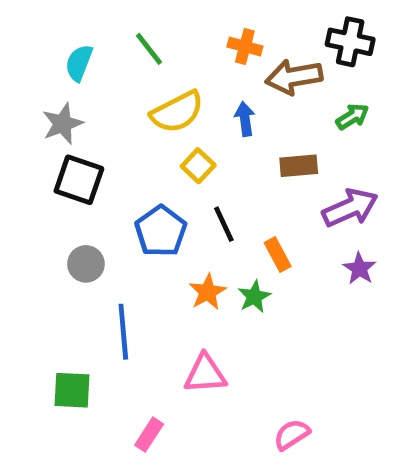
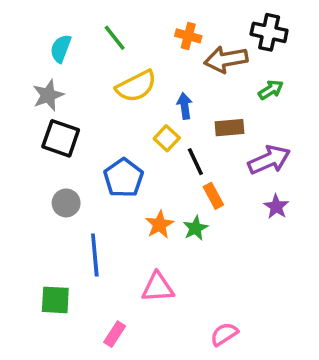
blue arrow: (245, 119) -> (185, 106), moved
yellow square: (198, 166) -> (167, 138), moved
black line: (224, 224) -> (195, 162), moved

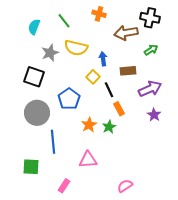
orange cross: (188, 36) -> (99, 14), moved
yellow semicircle: (136, 86) -> (76, 48), turned 40
gray star: (48, 95) -> (50, 53), moved
gray circle: (66, 203) -> (37, 113), size x1.6

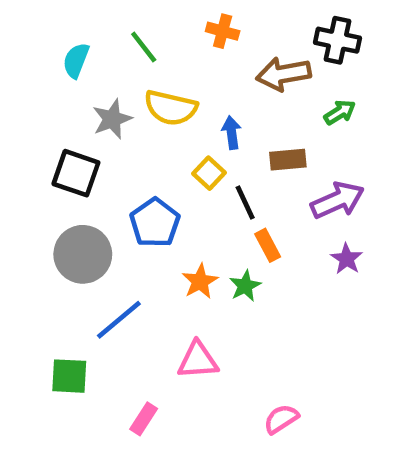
blue line: (53, 142) -> (119, 320), turned 55

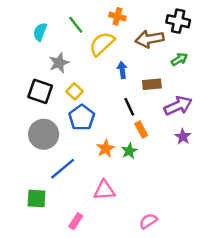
yellow semicircle: (171, 108) -> (102, 44), moved, turned 124
yellow square: (209, 173) -> (75, 91), moved

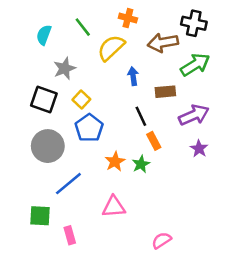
green arrow: (179, 59) -> (195, 65), size x1.6
pink rectangle: (76, 221) -> (70, 235), moved, turned -49

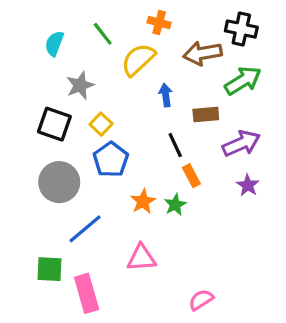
pink rectangle: (70, 235) -> (87, 293), size x1.6

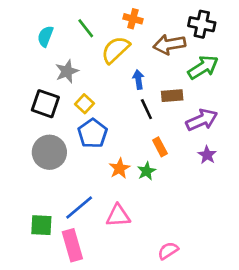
black line: (175, 145) -> (146, 109), moved
blue line: (85, 229) -> (79, 208), moved

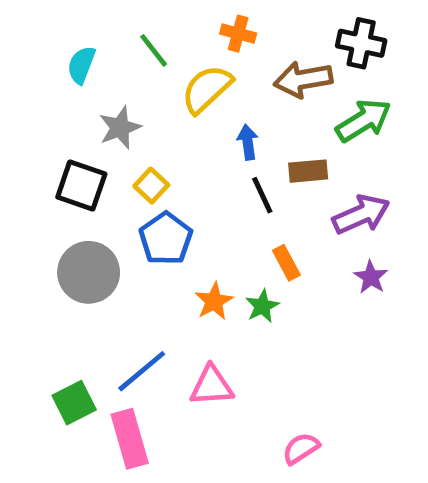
green square: (41, 225) -> (74, 403), turned -30

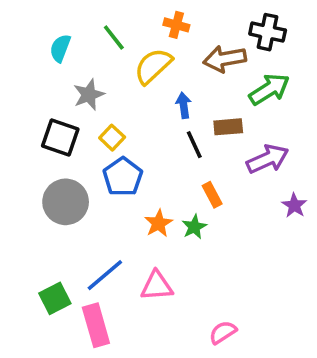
purple star: (371, 277) -> (294, 205), moved

